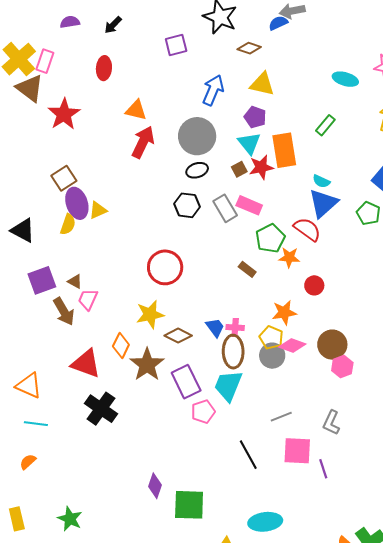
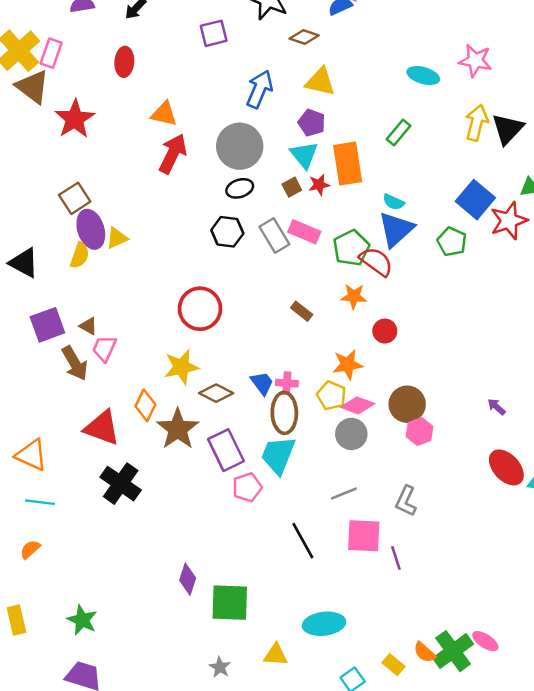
red star: (261, 167) -> (319, 185), size x0.7
green pentagon: (270, 238) -> (351, 248), moved
gray circle: (272, 356) -> (351, 434), moved

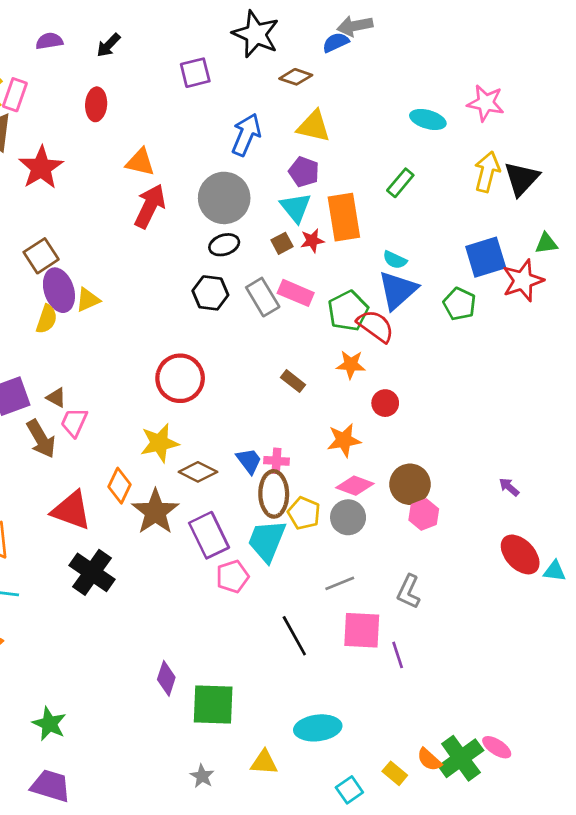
blue square: (475, 200) -> (486, 257), turned 33
yellow pentagon: (331, 396) -> (304, 513), moved

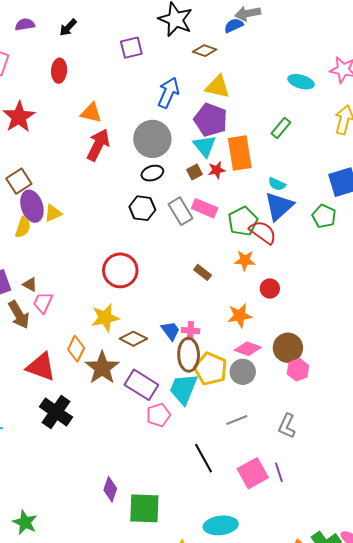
purple pentagon: (304, 172) -> (211, 120), size x1.5
yellow pentagon: (304, 513) -> (211, 369), size x1.4
purple rectangle: (209, 535) -> (141, 385), turned -32
pink square: (362, 630) -> (253, 473), moved, turned -32

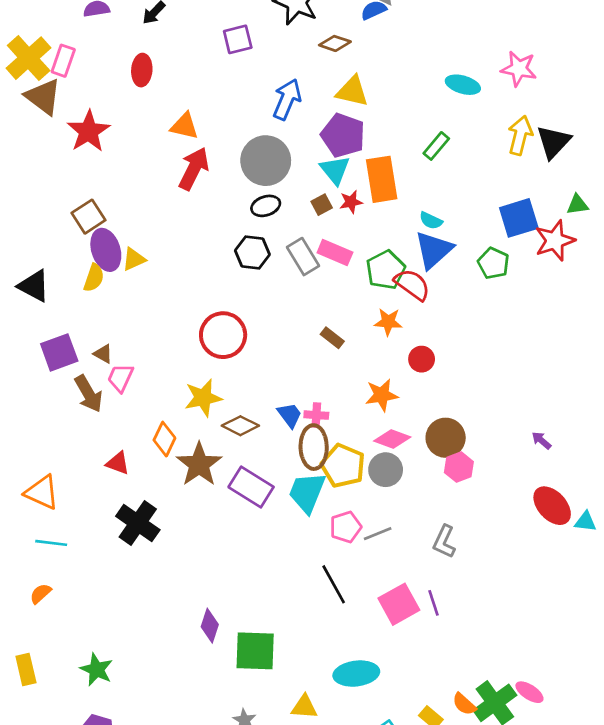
red triangle: (41, 367) -> (118, 463), size x0.6
pink pentagon: (158, 415) -> (346, 527), moved

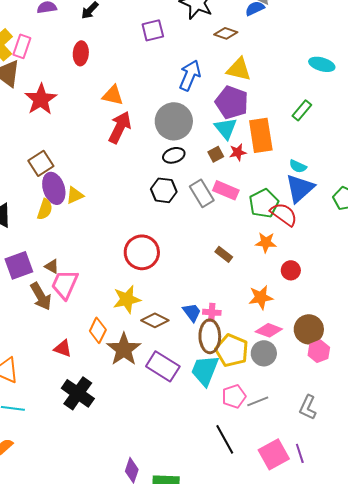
pink trapezoid: (120, 378) -> (65, 284), size x1.4

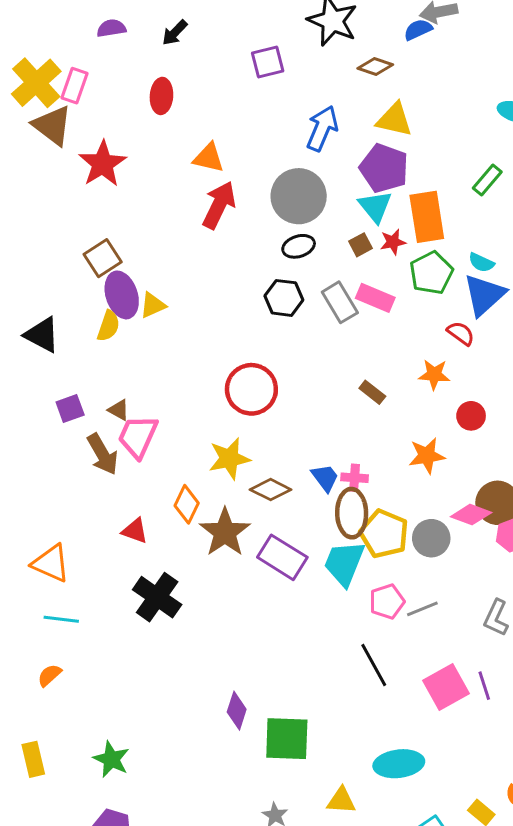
green pentagon: (264, 203) -> (431, 273), moved
red semicircle: (284, 214) -> (461, 333), size x0.7
purple square: (19, 265) -> (70, 408), size x0.7
pink diamond: (269, 330) -> (471, 515), moved

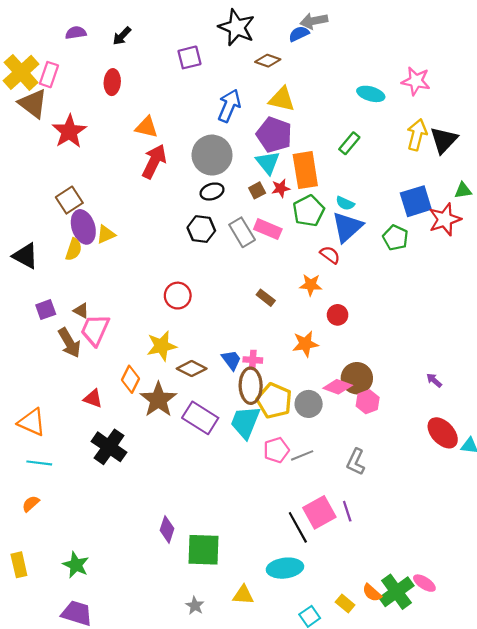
red circle: (251, 389) -> (178, 296), size x0.7
black line: (374, 665) -> (298, 527), moved

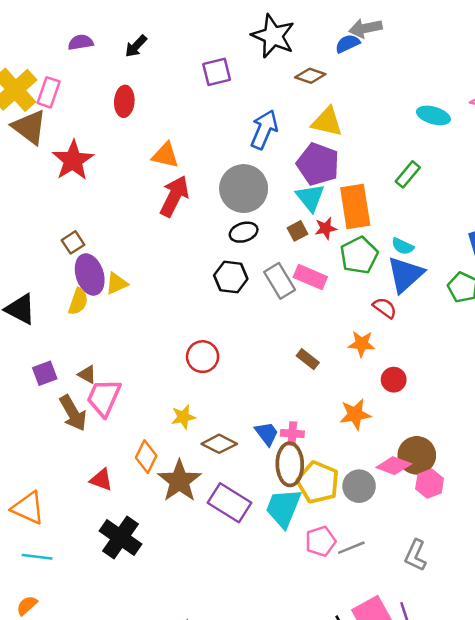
brown square: (69, 200) -> (73, 242), size x0.7
yellow star: (162, 346) -> (183, 417), size x0.7

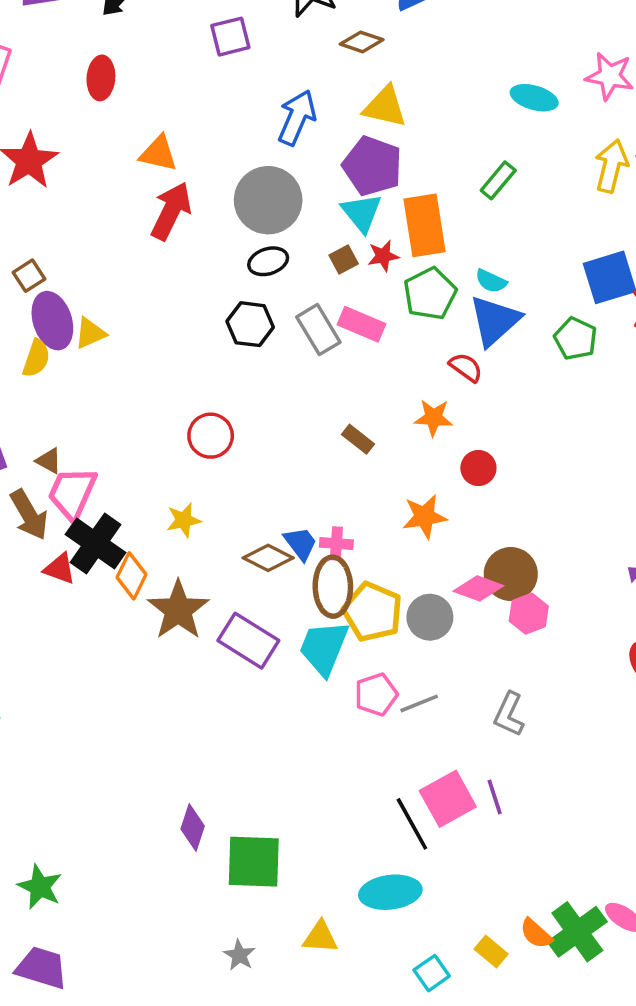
brown diamond: (219, 444) -> (268, 558), moved
red triangle: (101, 480) -> (60, 569), moved
black cross: (120, 537) -> (96, 543), moved

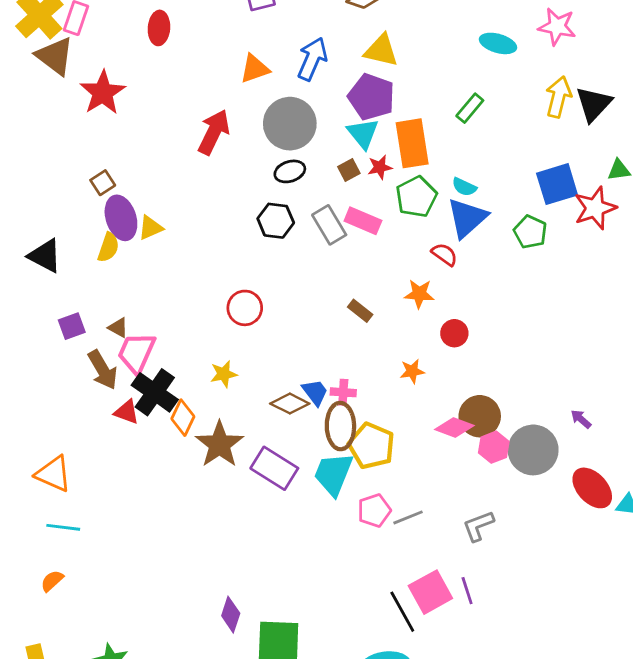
orange triangle: (158, 153) -> (255, 69), moved, turned -32
orange star: (425, 517) -> (412, 371), size x0.7
gray circle: (430, 617) -> (533, 450), moved, size x1.4
gray L-shape: (509, 714) -> (478, 526), turned 44

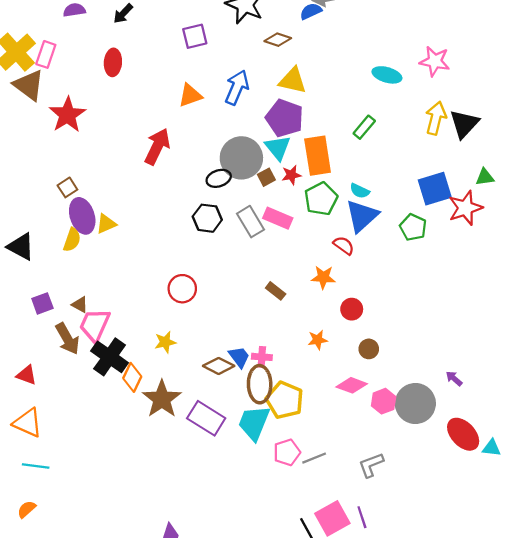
gray circle: (290, 124) -> (241, 158), moved
red triangle: (127, 412) -> (27, 375), moved
brown circle: (480, 416) -> (369, 349), moved, size x0.6

